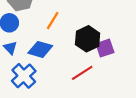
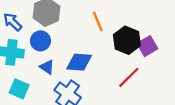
orange line: (53, 20) -> (98, 21), moved, turned -42

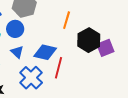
orange line: (98, 21) -> (67, 20), turned 30
red line: (129, 77) -> (59, 68), moved, turned -40

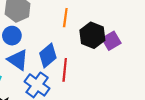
blue triangle: (17, 52) -> (18, 60), size x1.5
blue diamond: (45, 52) -> (48, 55), turned -45

